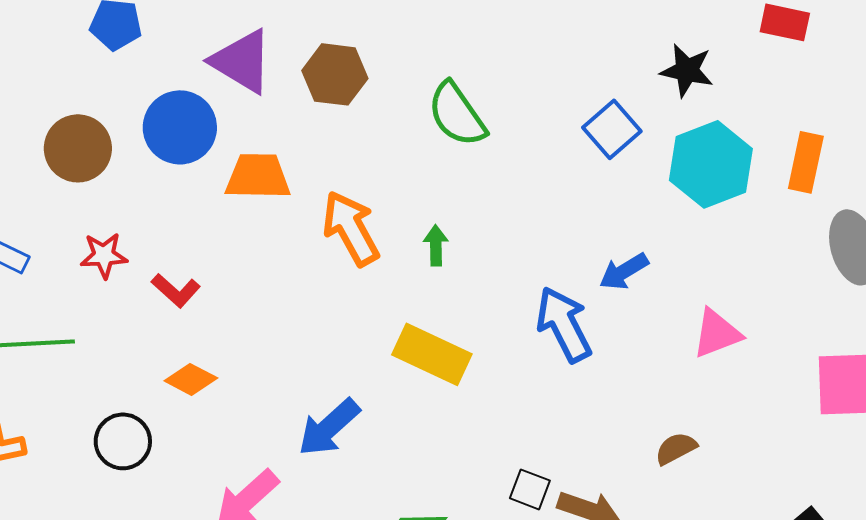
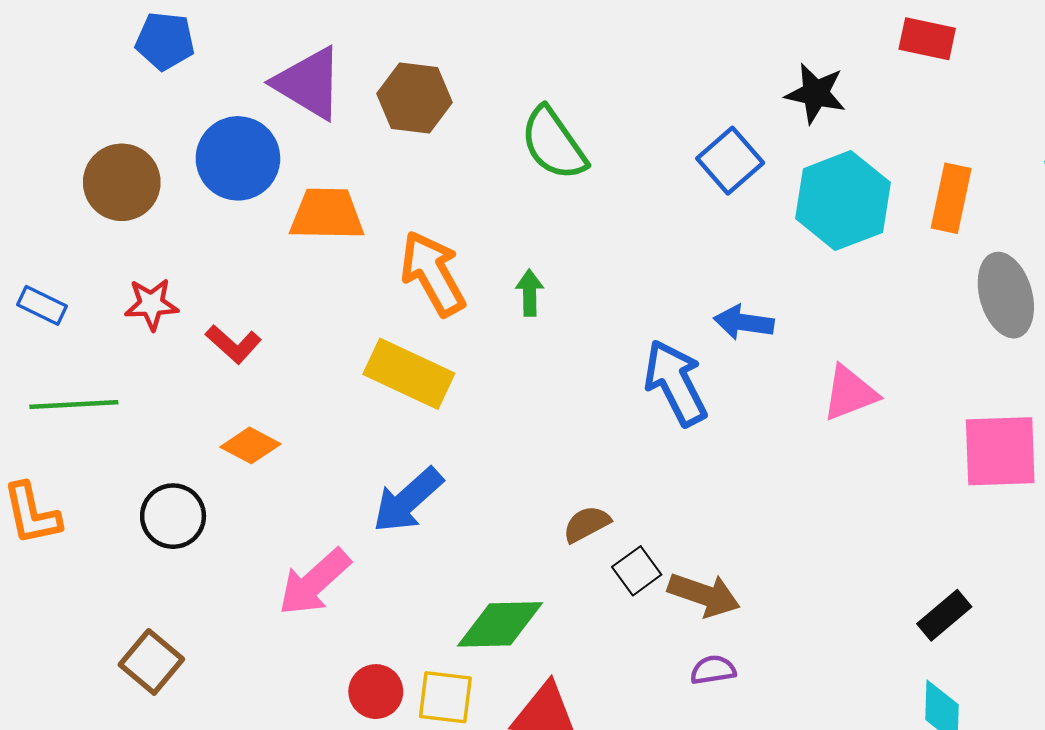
blue arrow: (624, 271) -> (744, 322), turned 39
yellow rectangle: (432, 354) -> (409, 374), moved
brown semicircle: (676, 448) -> (587, 524), moved
black square: (530, 489) -> (637, 571), turned 33

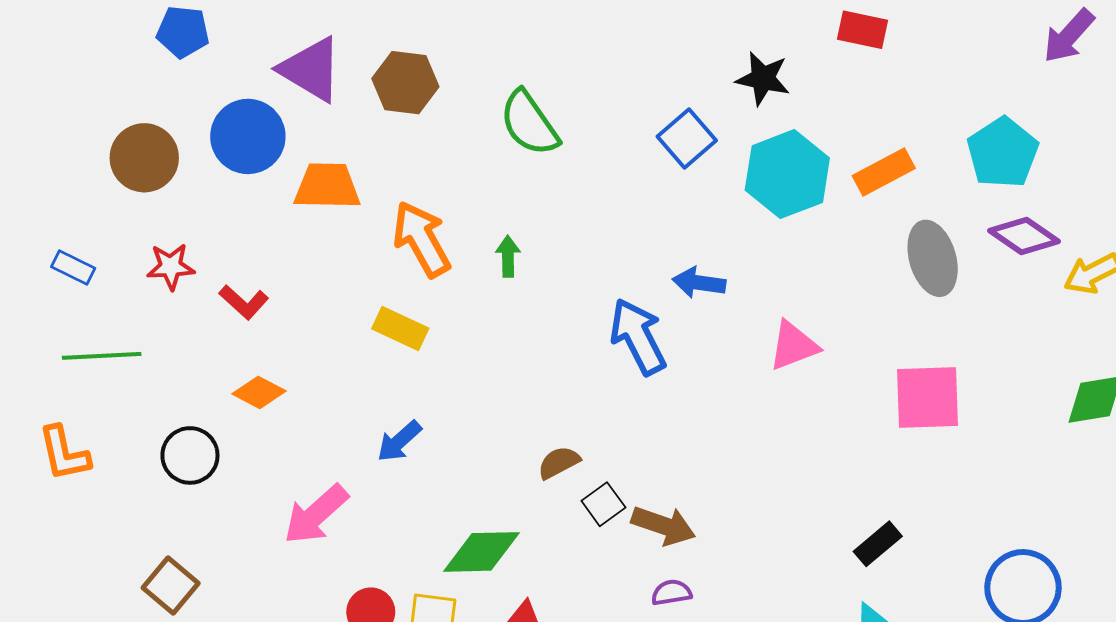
orange rectangle: (951, 198) -> (884, 172), turned 50
yellow rectangle: (409, 374) -> (400, 328), size x0.7
blue arrow: (408, 500) -> (399, 441), size x0.7

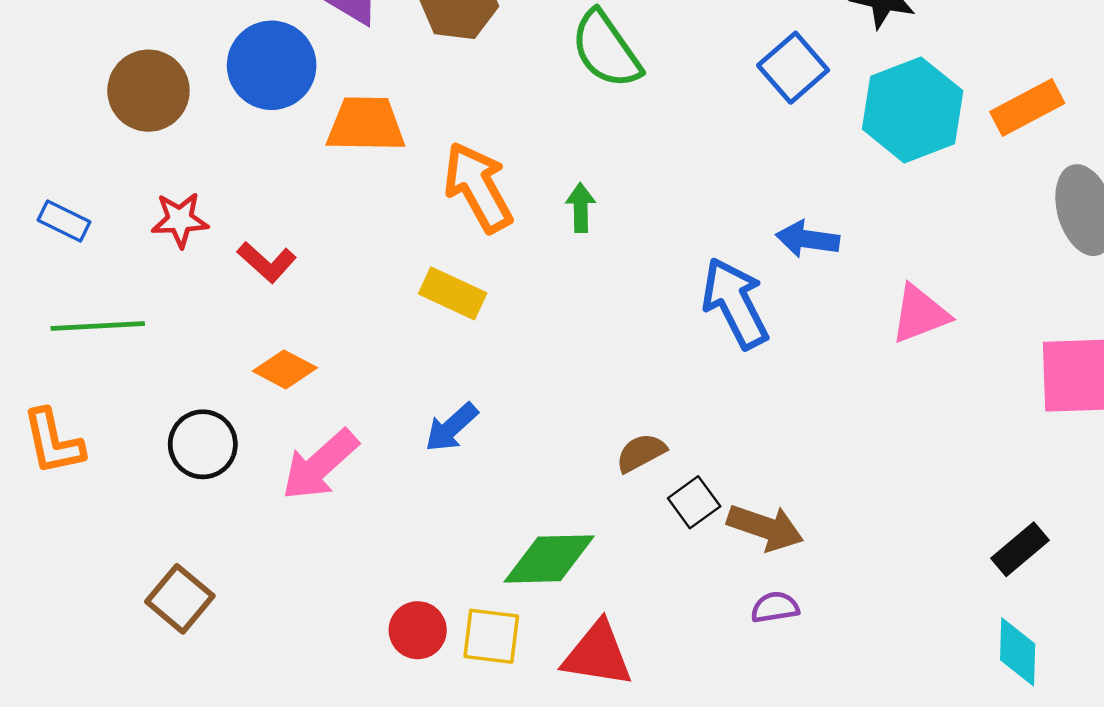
pink arrow: (316, 514) -> (320, 465), moved

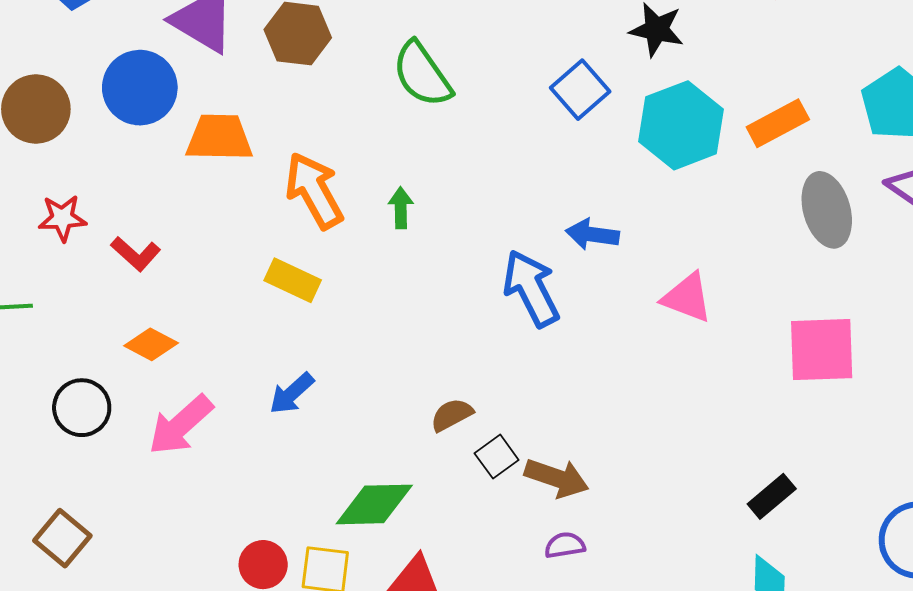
pink triangle: (920, 314) -> (687, 298), turned 42

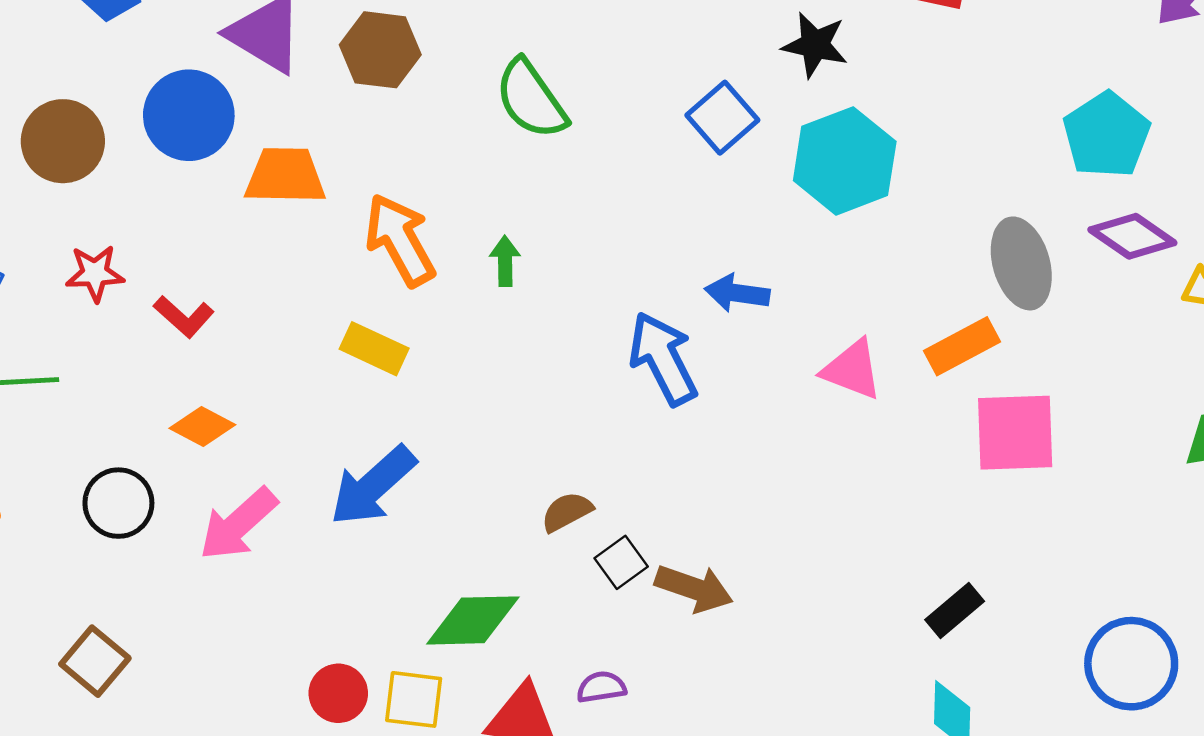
orange rectangle: (778, 123) -> (962, 346), moved
blue arrow: (292, 393) -> (373, 486), size x1.6
purple semicircle: (565, 545) -> (601, 687), moved

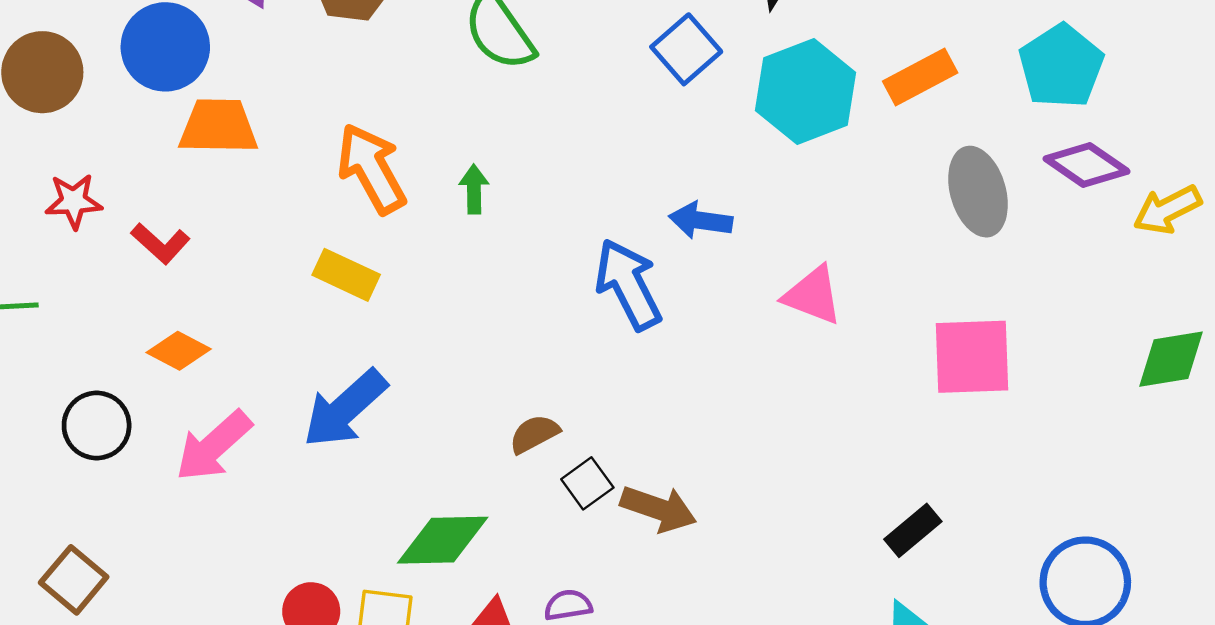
orange trapezoid: (285, 176) -> (218, 126), moved
orange rectangle: (962, 346) -> (920, 77), moved

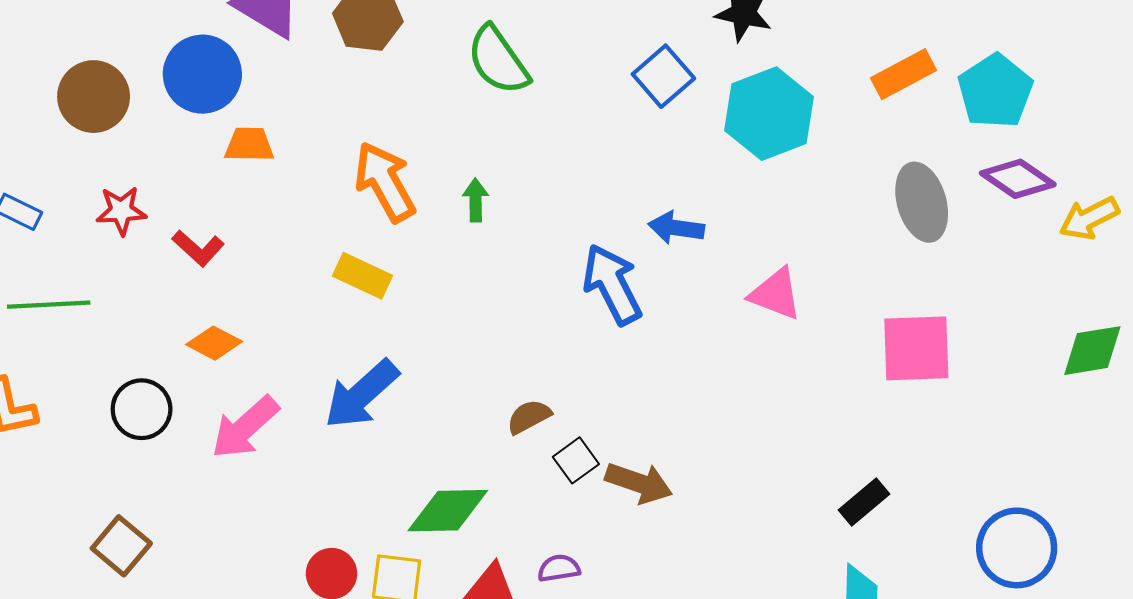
orange rectangle: (920, 77) -> (904, 74), moved
orange trapezoid: (218, 126) -> (249, 145), size x0.7

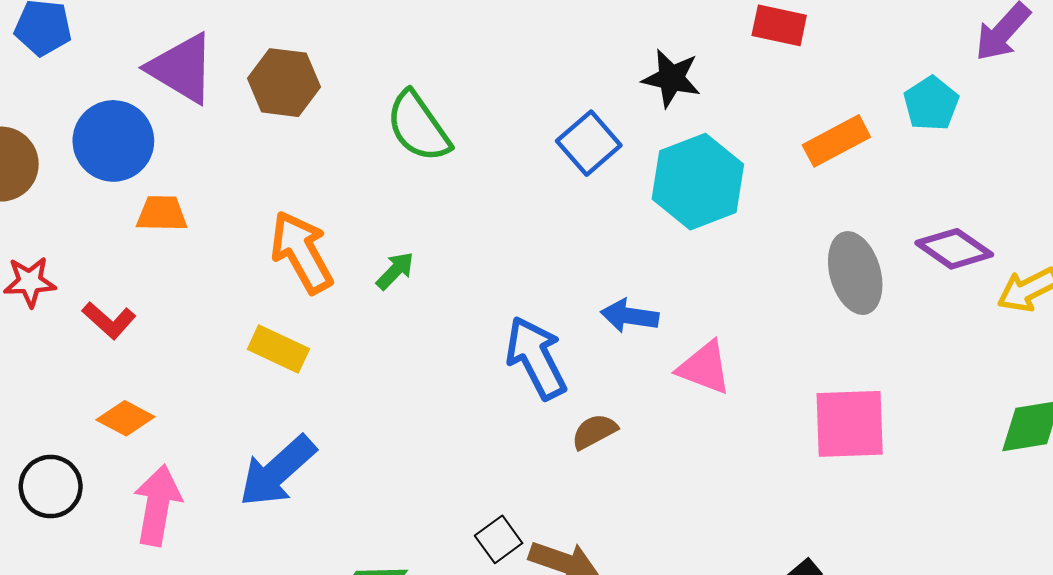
cyan pentagon: (995, 91) -> (931, 104), moved, size x0.7
green arrow: (476, 200) -> (395, 271), turned 45
blue arrow: (676, 228) -> (630, 316), moved
brown semicircle: (529, 417) -> (594, 432), moved
pink arrow: (245, 427) -> (157, 505), turned 142

